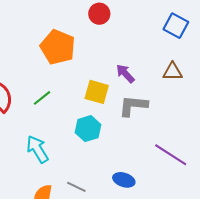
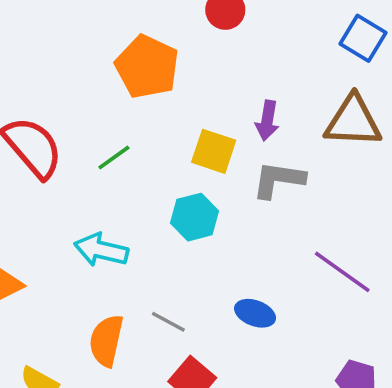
brown triangle: (173, 72) -> (353, 121), size x1.6
purple arrow: (125, 74) -> (267, 121), turned -130
cyan arrow: (37, 149) -> (101, 250), turned -48

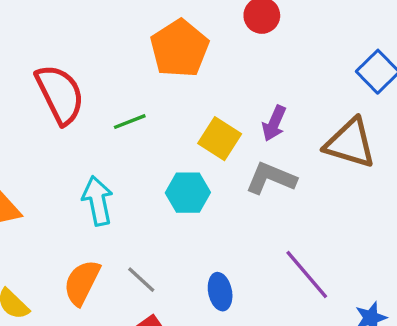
cyan arrow: (101, 250) -> (98, 201), turned 51
blue ellipse: (255, 313) -> (220, 292), turned 44

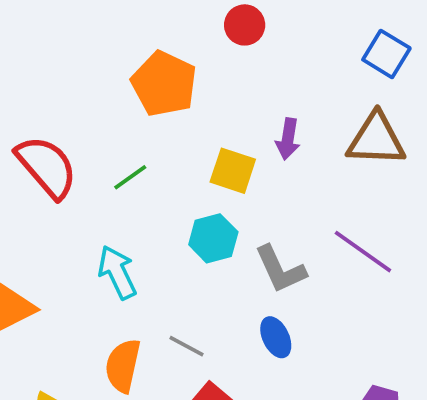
gray L-shape: (271, 178) -> (280, 269), moved, turned -123
purple line: (307, 274) -> (363, 252), moved

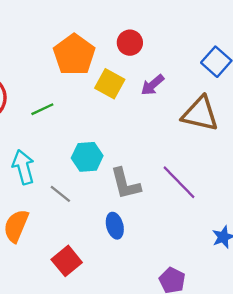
red circle: (245, 25) -> (130, 43), moved
purple arrow: (288, 139) -> (153, 85), moved, turned 30
yellow square: (233, 171) -> (110, 84), moved
gray line: (187, 346) -> (60, 194), moved

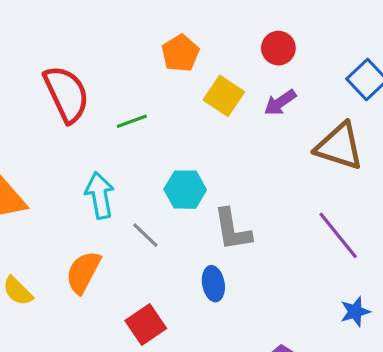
red circle: (130, 43) -> (278, 48), moved
orange pentagon: (74, 55) -> (180, 53), size x0.7
purple line: (179, 182) -> (338, 235), moved

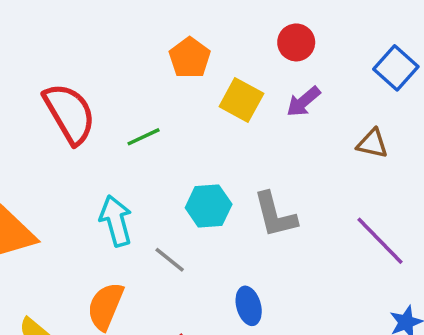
brown triangle: (339, 146) -> (372, 144), size x0.6
gray L-shape: (232, 230) -> (275, 215), moved

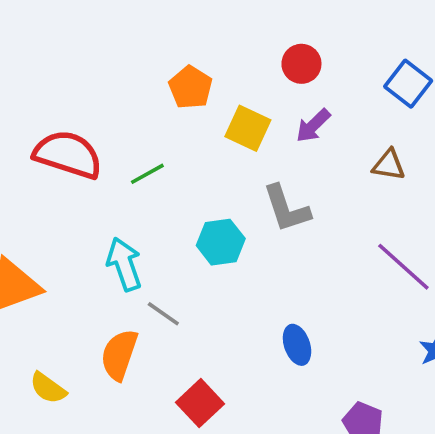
red semicircle: (70, 113) -> (68, 154), turned -38
gray L-shape: (275, 215) -> (286, 209), moved
gray line: (170, 260) -> (163, 314), moved
blue ellipse: (249, 306) -> (297, 345), moved

